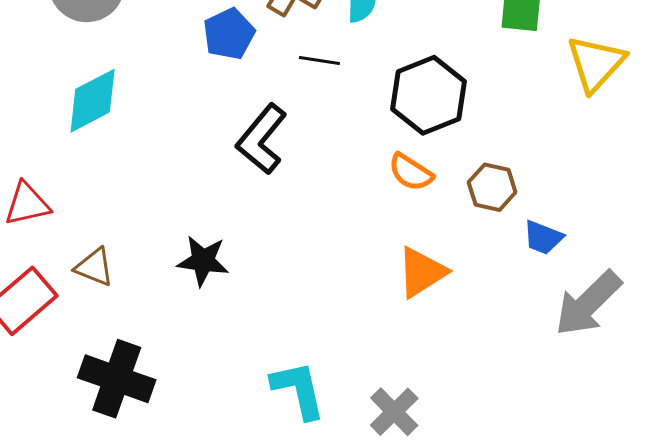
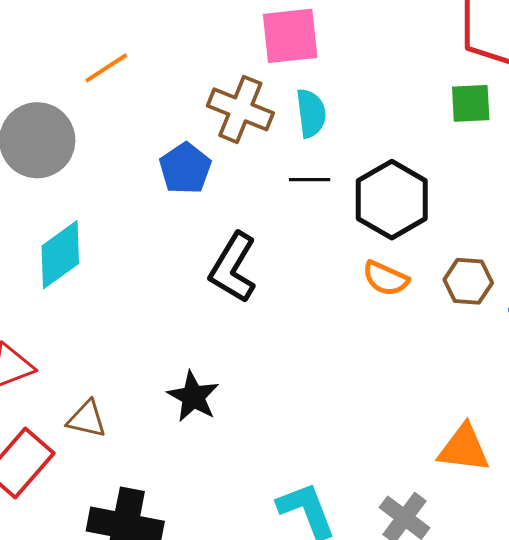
black line: (319, 61) -> (310, 180), moved
black star: (203, 261) -> (193, 397), turned 30
orange triangle: (422, 272) -> (464, 448), moved, turned 48

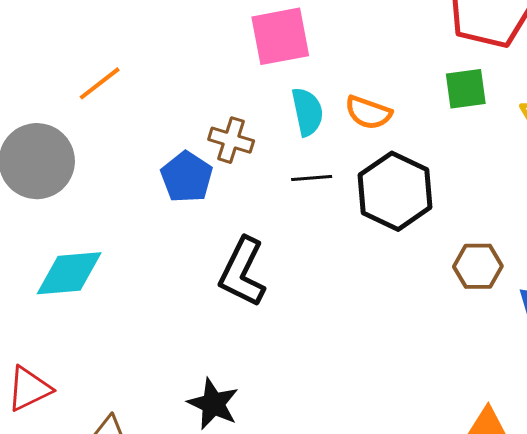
brown cross: (240, 109) -> (231, 140), moved, size x0.7
cyan diamond: (60, 255) -> (69, 273), turned 36
orange semicircle: (386, 278) -> (368, 113), moved

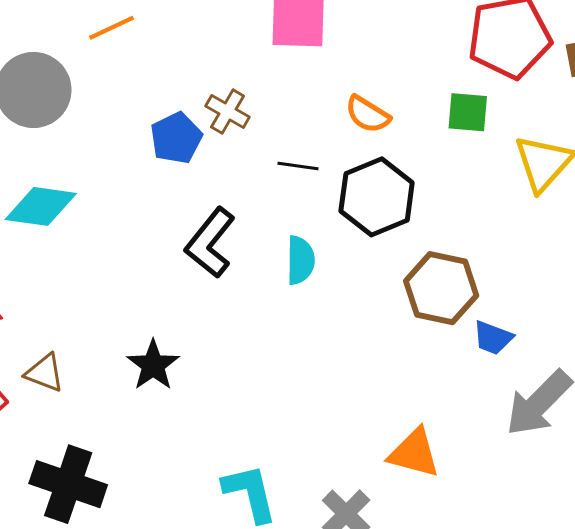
cyan semicircle: (307, 112) -> (300, 260), moved
brown hexagon: (478, 266) -> (441, 288), size x1.5

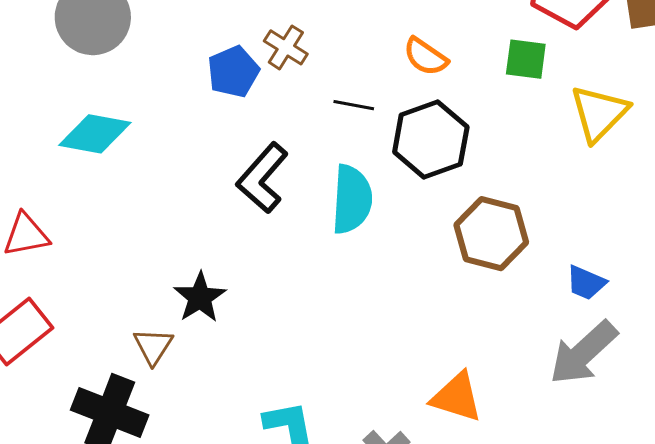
cyan semicircle: (300, 260) -> (352, 199), size x1.4
blue trapezoid: (493, 338) -> (586, 283), moved
brown triangle: (45, 373) -> (153, 346), moved, turned 39

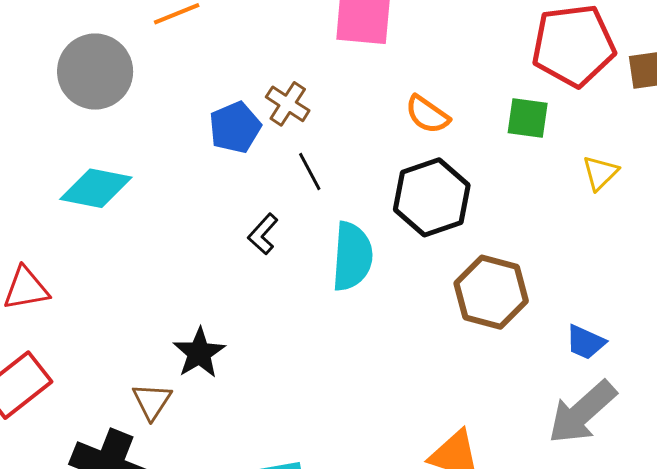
black line: (354, 105) -> (310, 171), moved, turned 51
yellow triangle: (599, 113) -> (600, 173), size x0.6
black L-shape: (262, 178) -> (263, 234), size x0.6

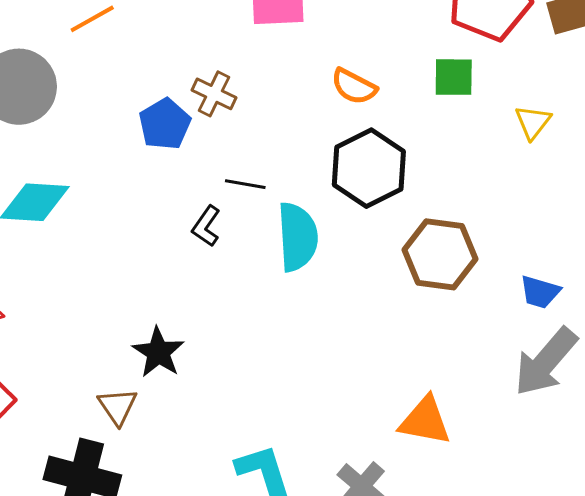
black line: (310, 171) -> (245, 184), moved, turned -45

